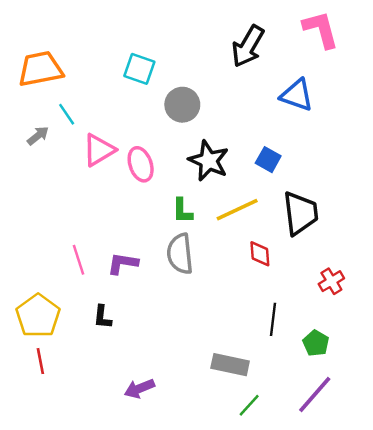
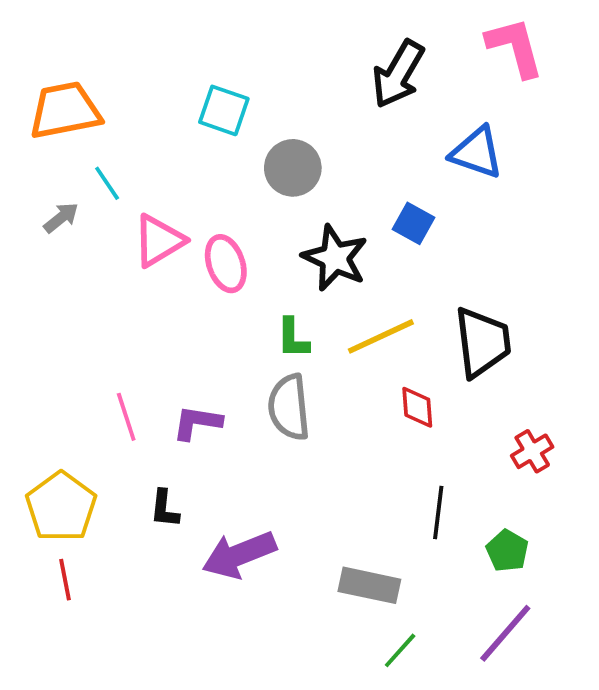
blue square: (268, 160) -> (413, 223), moved
purple arrow: (139, 389) -> (239, 555), moved, size x1.5

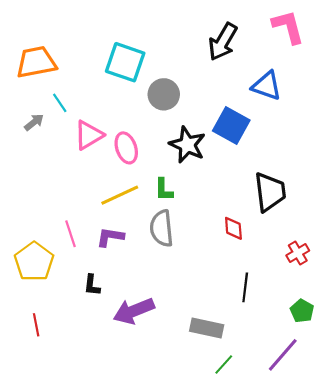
cyan square: (224, 110) -> (125, 62), size x1.4
blue square: (413, 223) -> (231, 125), size x1.6
yellow line: (381, 336) -> (120, 195), moved
yellow pentagon: (61, 507) -> (34, 262), moved
green pentagon: (507, 551) -> (302, 311), moved

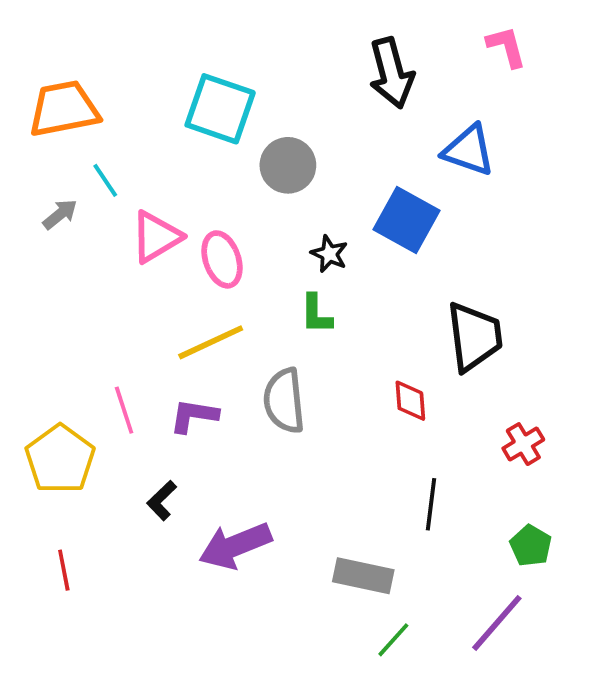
pink L-shape: (288, 27) -> (506, 47), size x0.7
black arrow: (223, 42) -> (391, 73), turned -45
black star: (187, 145) -> (329, 254), size x0.6
green L-shape: (164, 190) -> (316, 314), moved
black L-shape: (92, 285) -> (162, 501), turned 40

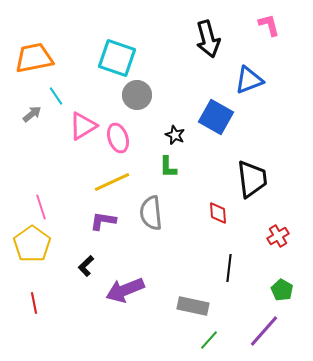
blue triangle: (469, 150) -> (249, 80), turned -40
gray circle: (288, 165) -> (137, 95), moved
pink line: (124, 410) -> (41, 207), moved

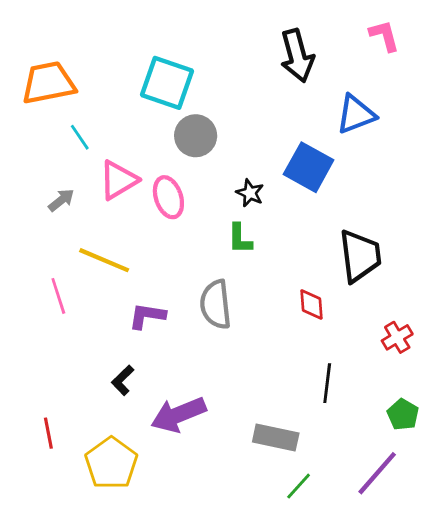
gray arrow: (32, 114) -> (61, 200), moved
yellow line: (112, 182) -> (104, 260), moved, turned 48
yellow pentagon: (32, 244) -> (111, 463), moved

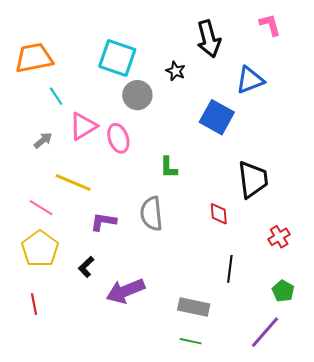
black star: (250, 193) -> (176, 71), moved
pink line: (58, 296) -> (41, 208), turned -40
yellow pentagon: (111, 463) -> (40, 249), moved
green line: (299, 486) -> (191, 341), moved, turned 60

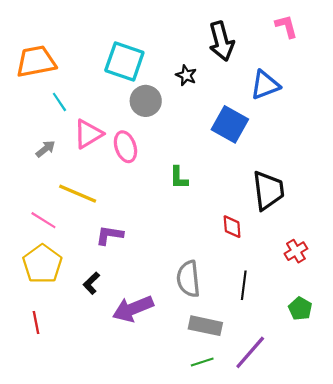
gray semicircle: (151, 214) -> (188, 279), moved
purple line: (265, 332) -> (250, 352), moved
green line: (191, 341) -> (202, 362), turned -30

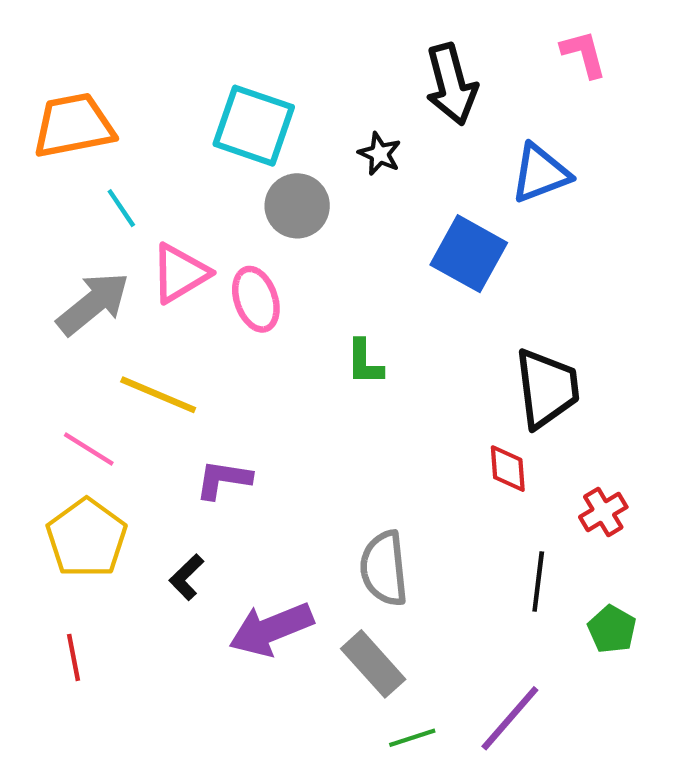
gray arrow: (46, 149) -> (93, 304), size x1.8
red diamond: (232, 227) -> (508, 469), moved
black line: (244, 285) -> (538, 581), moved
gray rectangle: (205, 326) -> (373, 664), moved, turned 36

